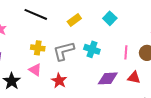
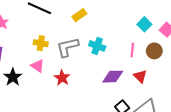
cyan square: (110, 18) -> (144, 24), moved
red triangle: (134, 78) -> (140, 76), turned 32

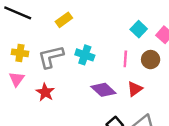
pink triangle: (38, 66) -> (17, 79), turned 32
red triangle: (140, 76) -> (135, 89), turned 40
purple diamond: (113, 77) -> (103, 90), turned 45

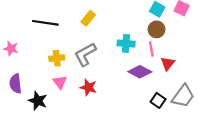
cyan cross: (85, 55) -> (126, 43), moved
pink line: (125, 59) -> (151, 49), moved
brown circle: (151, 60) -> (157, 29), moved

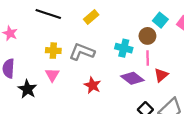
brown circle: (157, 29) -> (147, 36), moved
gray L-shape: (85, 54) -> (82, 52), turned 40
red star: (88, 87) -> (92, 85), moved

